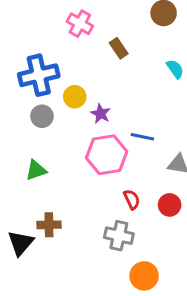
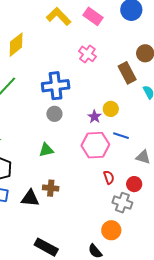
brown rectangle: (119, 48) -> (127, 73), moved, size x1.5
yellow circle: (75, 97) -> (111, 109), moved
gray cross: (119, 236) -> (122, 203), moved
black triangle: (21, 243) -> (30, 198), turned 48

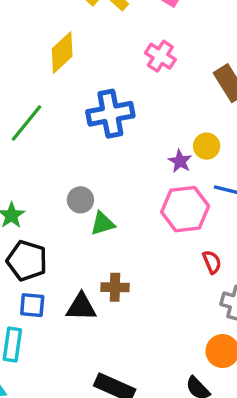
yellow diamond: (16, 45) -> (62, 53), moved
gray circle: (54, 114) -> (80, 200), moved

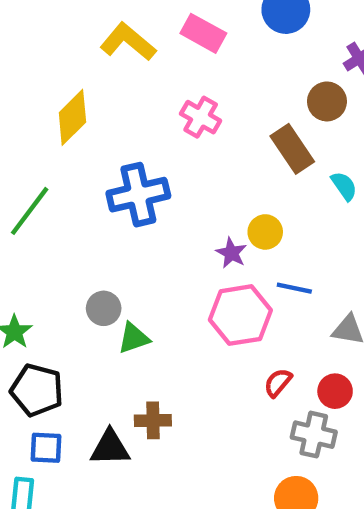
red semicircle: (212, 262) -> (278, 383), turned -115

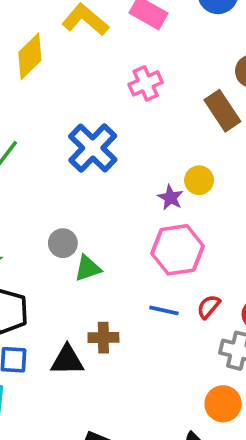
yellow diamond: (72, 117) -> (30, 56), moved
pink cross: (201, 117) -> (146, 83), turned 36
blue cross: (138, 195) -> (93, 148), turned -33
blue line: (294, 288) -> (164, 310), moved

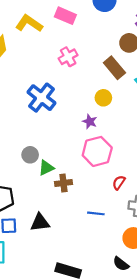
yellow circle: (199, 180) -> (103, 98), moved
blue line: (164, 310) -> (96, 213), moved
brown cross: (103, 338) -> (63, 183), moved

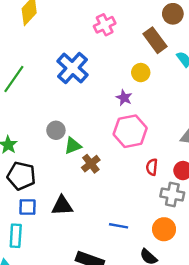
brown cross: (63, 183) -> (91, 164), turned -35
red semicircle: (119, 183) -> (152, 167), turned -32
blue line: (96, 213) -> (119, 226), moved

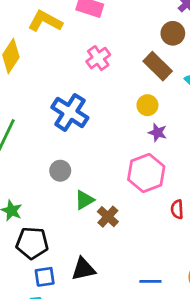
purple star: (124, 98) -> (157, 132), moved
gray circle: (56, 130) -> (60, 171), moved

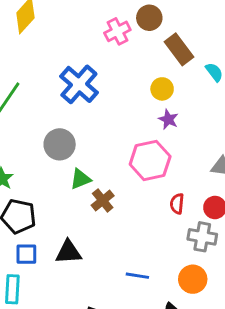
brown circle: (173, 33) -> (149, 18), moved
gray circle: (60, 171) -> (60, 144), size x1.4

